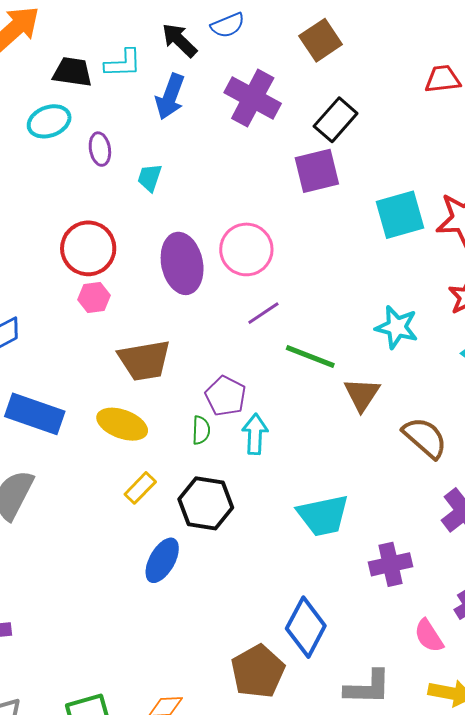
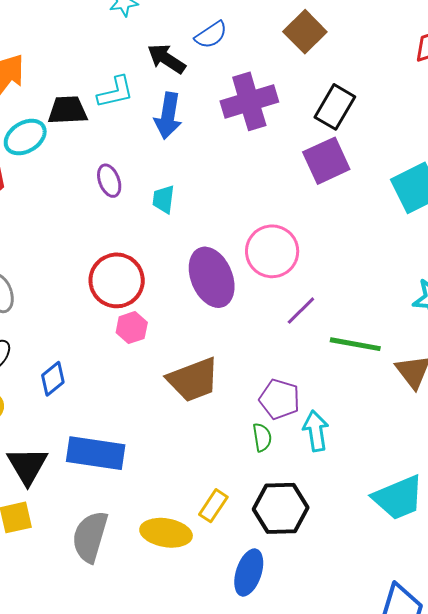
purple cross: (253, 98) -> (249, 101), turned -34
cyan ellipse: (49, 121) -> (25, 137), moved
yellow ellipse: (122, 424) -> (166, 533), moved

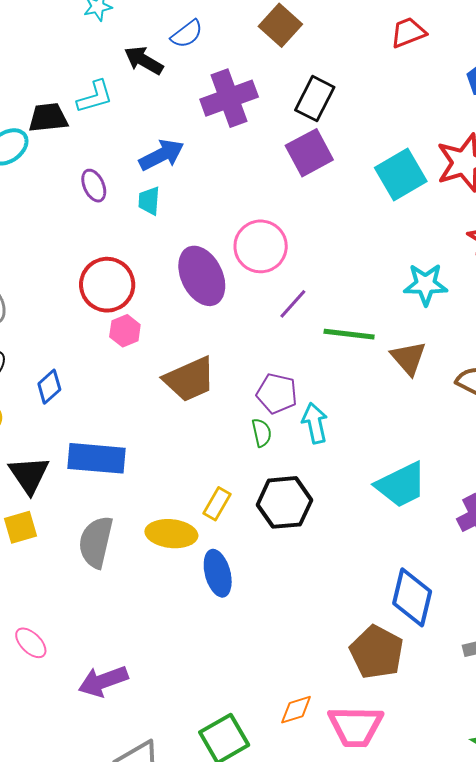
blue arrow: (168, 116) -> (162, 155), moved, turned -123
blue ellipse: (249, 573) -> (218, 573), moved, turned -30

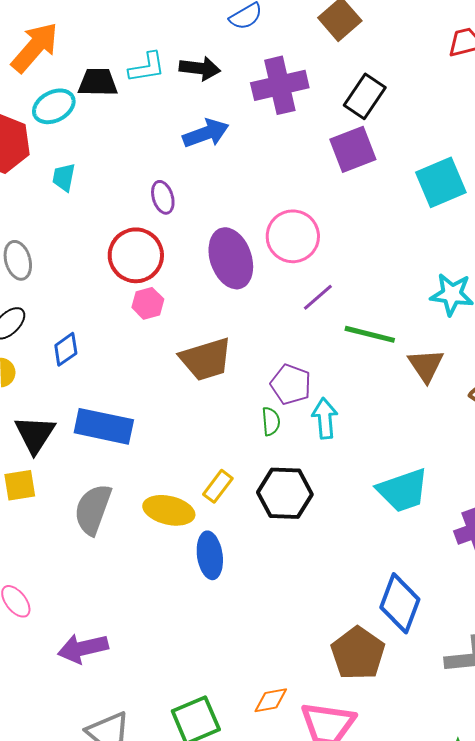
black arrow: (144, 60) -> (200, 68), moved, turned 150
purple ellipse: (94, 186) -> (163, 197), moved
cyan trapezoid: (149, 201) -> (64, 177), moved

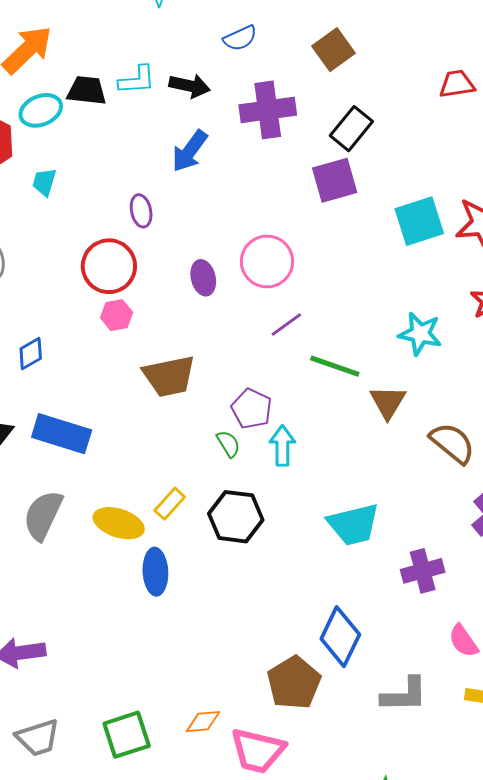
blue arrow: (206, 133) -> (190, 151), turned 141
purple ellipse: (231, 258) -> (203, 278), size x0.6
green semicircle: (271, 421) -> (228, 444), turned -32

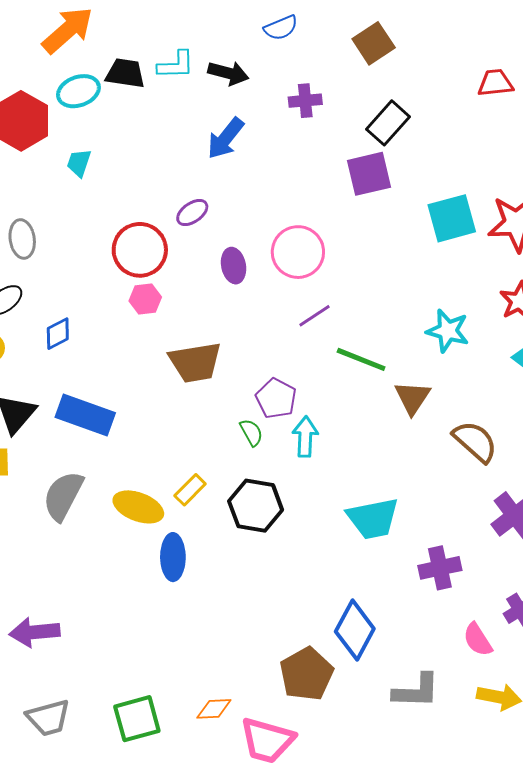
purple cross: (268, 110) -> (305, 101), size x0.6
purple ellipse: (141, 211) -> (192, 213), moved, turned 64

